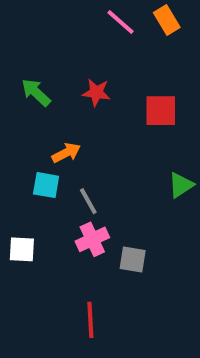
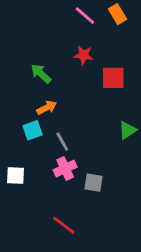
green arrow: (36, 92) -> (41, 74), moved
red star: (96, 92) -> (84, 55), moved
cyan square: (46, 185) -> (33, 130), turned -30
red line: (90, 320) -> (64, 225), turned -50

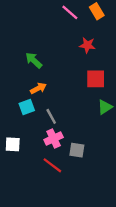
red star: (84, 55) -> (87, 45), moved
red square: (113, 78) -> (96, 79), moved
red line: (64, 225) -> (52, 165), moved

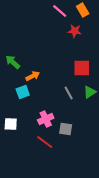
red star: (87, 45) -> (75, 31), moved
green arrow: (34, 60) -> (13, 62), moved
gray line: (51, 116) -> (69, 93), moved

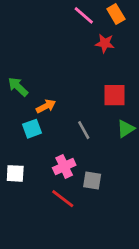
gray line: (69, 93) -> (84, 130), moved

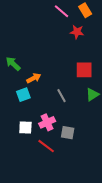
white square: (15, 173) -> (25, 128), moved

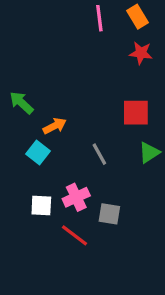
pink line: (61, 11) -> (99, 18), turned 42
red star: (77, 32) -> (141, 53), moved
cyan square: (23, 95) -> (38, 152), turned -32

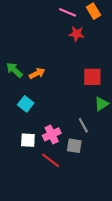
pink line: (99, 18) -> (68, 12), turned -60
red star: (141, 53) -> (77, 34), moved
orange arrow: (55, 126) -> (37, 73), moved
gray line: (99, 154) -> (83, 125), moved

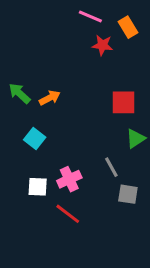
orange rectangle: (94, 11) -> (128, 27), moved
gray square: (74, 146) -> (128, 194), moved

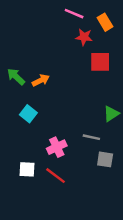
red square: (123, 102) -> (100, 62), moved
gray line: (111, 167) -> (91, 137), turned -49
white square: (38, 187) -> (27, 169), moved

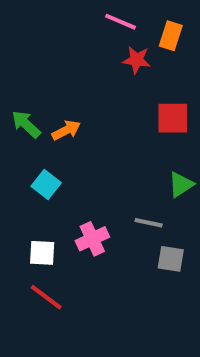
orange rectangle: (105, 22) -> (171, 36), turned 49
red square: (100, 62) -> (173, 118), moved
white square: (27, 169) -> (42, 253), moved
red line: (56, 176) -> (46, 297), moved

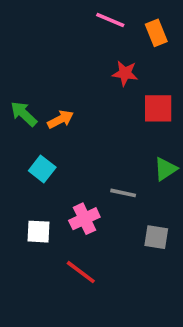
orange rectangle: (171, 36) -> (156, 33), turned -40
red star: (137, 60) -> (125, 73), moved
gray line: (149, 223) -> (123, 193), moved
red line: (46, 297) -> (81, 272), moved

